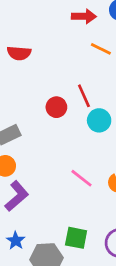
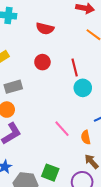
red semicircle: (19, 53) -> (45, 29), moved
red circle: (56, 107) -> (42, 62), moved

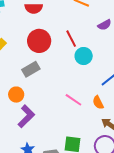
red circle: (42, 62) -> (39, 41), size x1.5
gray rectangle: (13, 87) -> (31, 69), moved

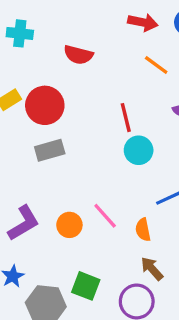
red circle: (39, 41) -> (45, 105), moved
orange circle: (16, 95) -> (69, 225), moved

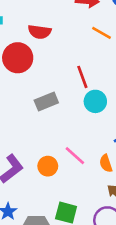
red circle: (45, 105) -> (18, 58), moved
gray rectangle: (50, 150) -> (46, 102), moved

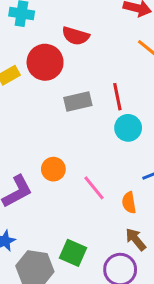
gray rectangle: (46, 102) -> (78, 101), moved
orange circle: (48, 166) -> (53, 169), moved

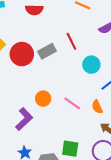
red circle: (45, 62) -> (22, 54), moved
cyan circle: (128, 128) -> (91, 65), moved

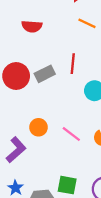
red line: (71, 41) -> (73, 64), turned 30

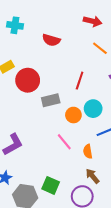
gray rectangle: (45, 74) -> (51, 100), moved
orange circle: (38, 127) -> (73, 115), moved

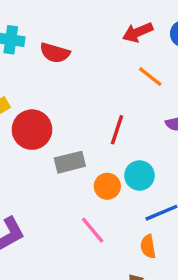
red arrow: (93, 21) -> (138, 32), turned 144
red semicircle: (51, 40) -> (55, 53), moved
orange semicircle: (88, 151) -> (148, 246), moved

